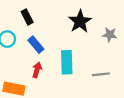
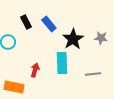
black star: (80, 21) -> (73, 39), moved
blue rectangle: (36, 45) -> (49, 24), moved

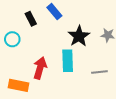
blue rectangle: (49, 24) -> (54, 12), moved
red arrow: (35, 70) -> (40, 68), size x1.5

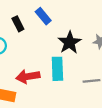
red arrow: (40, 68) -> (28, 77), turned -115

